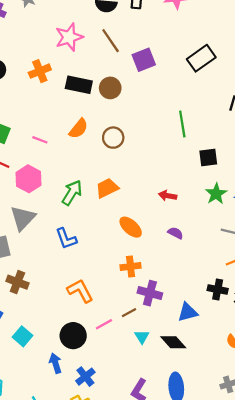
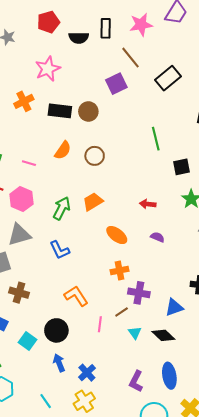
brown line: (111, 41) -> (130, 58), moved
gray triangle: (23, 218) -> (19, 235), turned 35
pink line: (104, 324) -> (100, 324), turned -49
black circle: (73, 336) -> (56, 330), moved

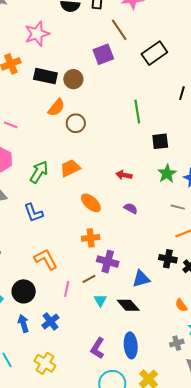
orange semicircle: (63, 150) -> (56, 108), moved
blue cross: (87, 373) -> (50, 321), moved
yellow cross: (84, 401) -> (45, 363), turned -30

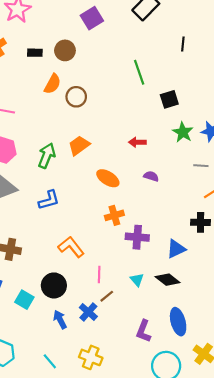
black rectangle: (45, 76) -> (35, 53), size x0.6
blue L-shape: (33, 213) -> (49, 200), turned -75
brown line: (89, 279) -> (107, 296), moved

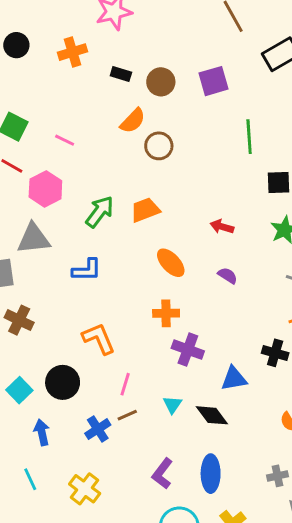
purple square: (92, 18) -> (214, 81), moved
blue arrow: (60, 319) -> (42, 432), moved

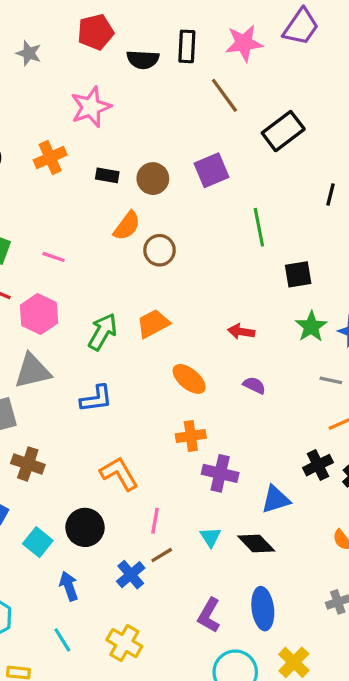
black cross: (275, 353) -> (318, 465), turned -35

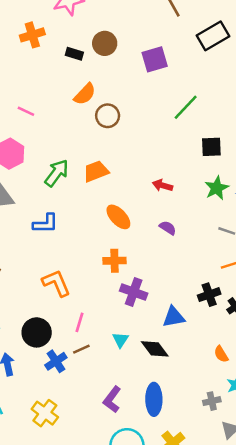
brown circle: (153, 179) -> (105, 43), moved
green line: (259, 227) -> (186, 107), turned 48
black circle: (85, 527) -> (37, 332), moved

